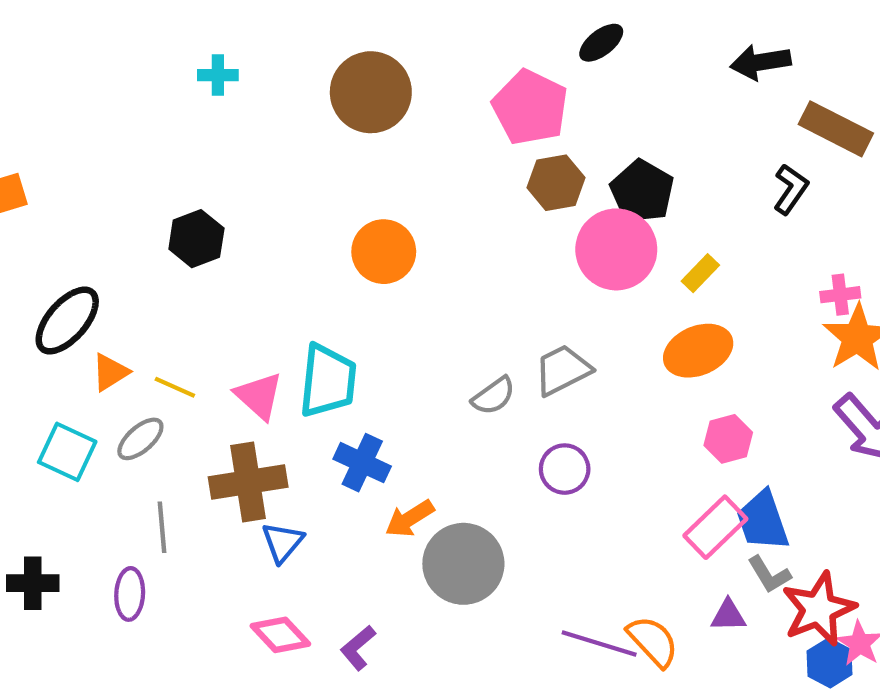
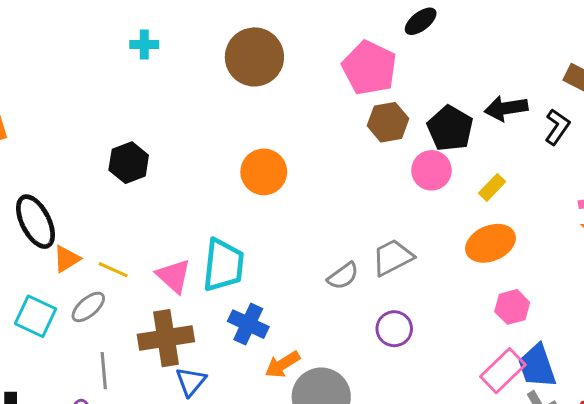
black arrow: (761, 62) -> (506, 108), moved
pink circle: (616, 249) -> (431, 170), size x0.7
black ellipse: (67, 320) -> (35, 222), turned -68

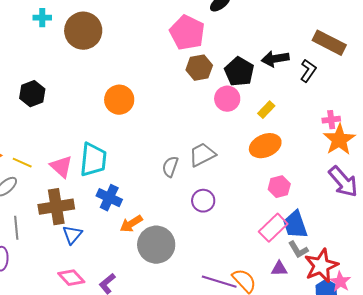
brown circle: (254, 57) -> (83, 31), moved
gray semicircle: (343, 276) -> (170, 167), turned 145

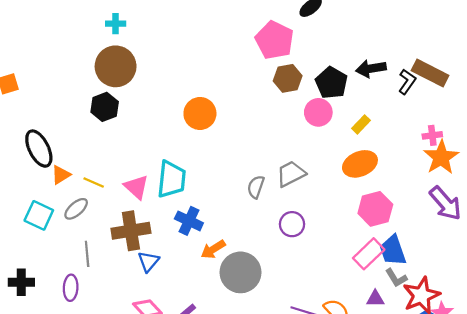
brown circle: (83, 31) -> (116, 66), moved
brown rectangle: (329, 43) -> (430, 73), moved
pink hexagon: (279, 187) -> (375, 209), size x1.4

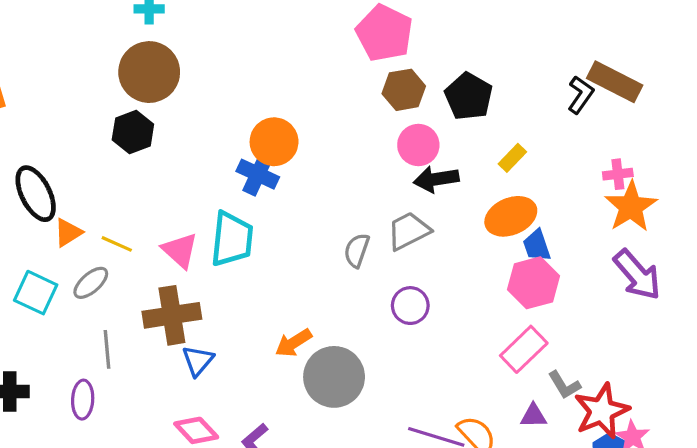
black arrow: (371, 69) -> (436, 179), moved
pink circle: (318, 112) -> (418, 145), moved
blue cross: (189, 221) -> (258, 174), moved
blue trapezoid: (393, 250) -> (537, 246), moved, size x0.7

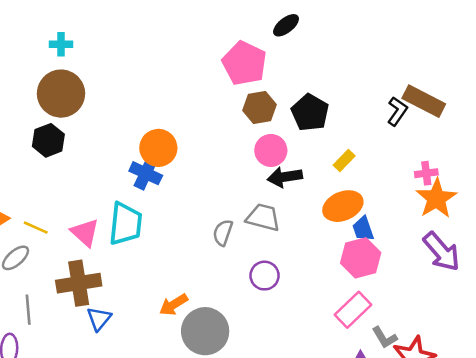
gray trapezoid: (409, 231) -> (263, 217), turned 42

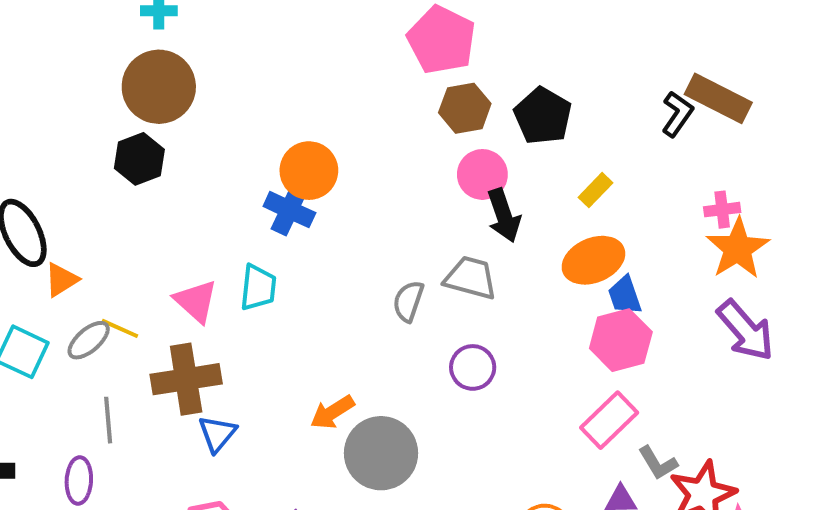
black arrow: (285, 177) -> (504, 215), turned -100
cyan trapezoid: (125, 224) -> (258, 288), size x0.7
yellow line: (36, 228) -> (120, 328), moved

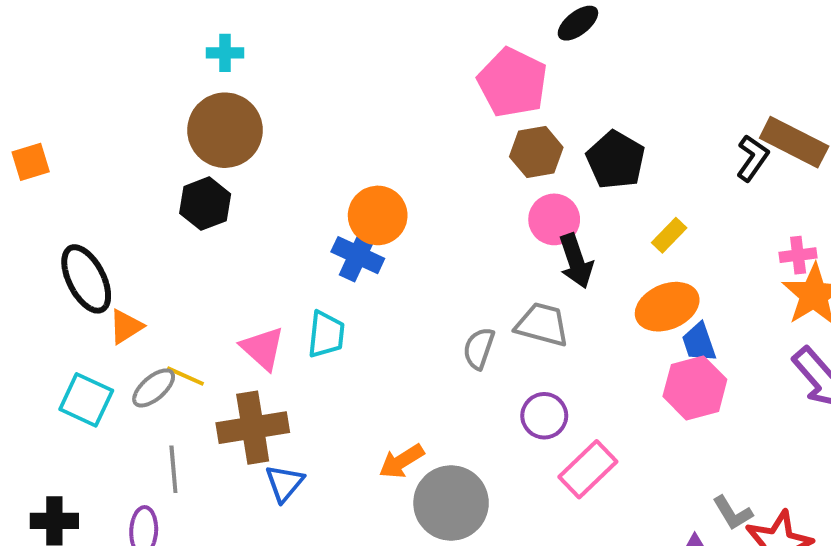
pink rectangle: (609, 420) -> (588, 469), moved

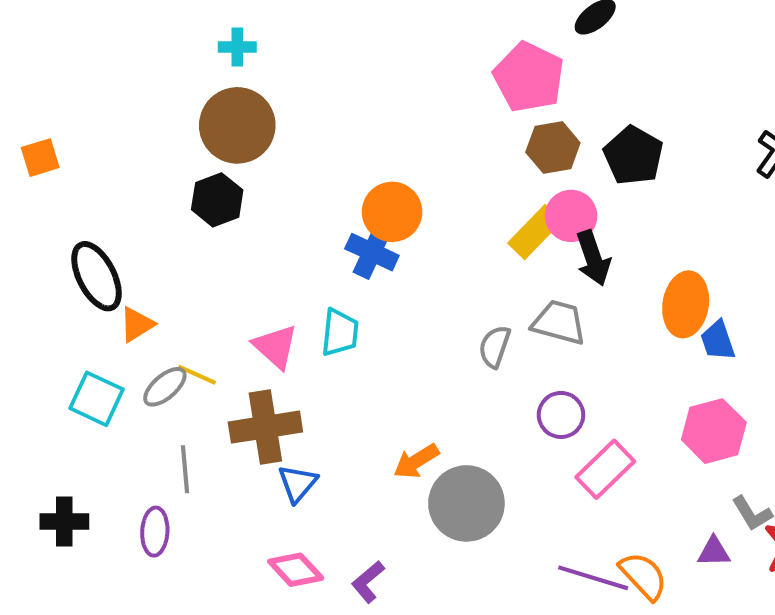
yellow rectangle: (669, 235) -> (535, 232), moved, size x1.5
orange ellipse: (667, 307) -> (686, 304), turned -58
pink hexagon: (695, 388) -> (714, 431), moved

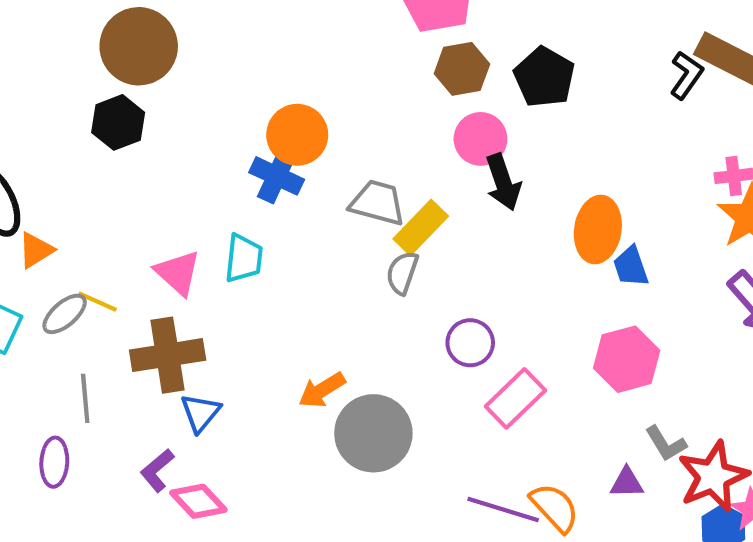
yellow rectangle: (535, 232) -> (421, 227), moved
gray trapezoid: (559, 322) -> (378, 203), moved
purple L-shape: (368, 582) -> (157, 470), moved

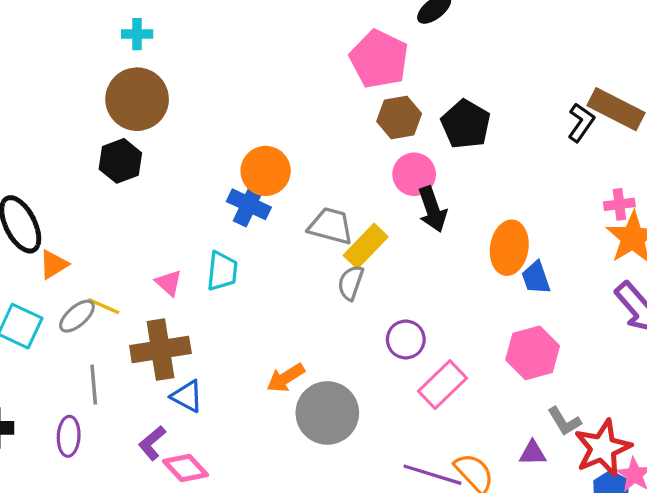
pink triangle: (178, 273) -> (169, 283), size x0.7
blue triangle: (200, 413) -> (187, 396), turned -42

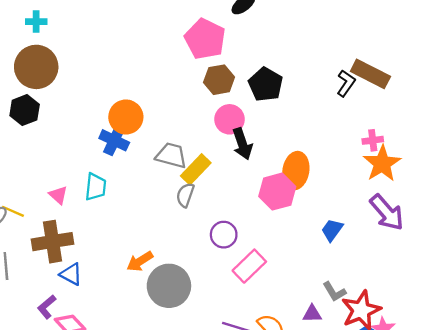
blue trapezoid: (536, 278) -> (332, 230), moved, turned 55
pink hexagon: (533, 353) -> (277, 192), moved

